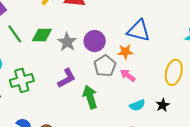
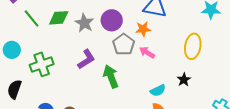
cyan semicircle: (137, 105) -> (158, 91), moved

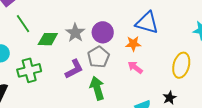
green diamond: (59, 18) -> (48, 39), moved
gray pentagon: (124, 44) -> (98, 57), moved

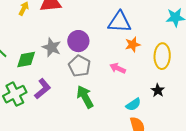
orange star: (133, 44) -> (133, 44), moved
purple L-shape: (74, 69) -> (43, 89), moved

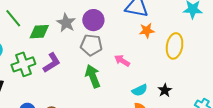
gray pentagon: (80, 66) -> (91, 45), turned -30
pink arrow: (118, 68) -> (122, 61), moved
black star: (158, 90) -> (165, 90), moved

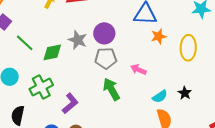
purple L-shape: (52, 63) -> (70, 103), moved

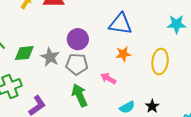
orange star: (159, 36) -> (123, 54), moved
gray star: (78, 40) -> (50, 57), moved

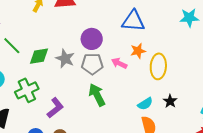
yellow ellipse: (160, 62) -> (158, 66), moved
pink arrow: (108, 78) -> (119, 63), moved

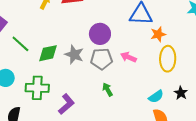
orange star: (138, 51) -> (158, 34), moved
green cross: (27, 90) -> (37, 88), turned 30
green arrow: (97, 95) -> (107, 90), size x0.6

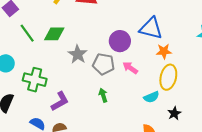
purple circle: (100, 34) -> (120, 41), moved
green diamond: (48, 53) -> (54, 34), moved
cyan semicircle: (156, 97) -> (151, 97), moved

